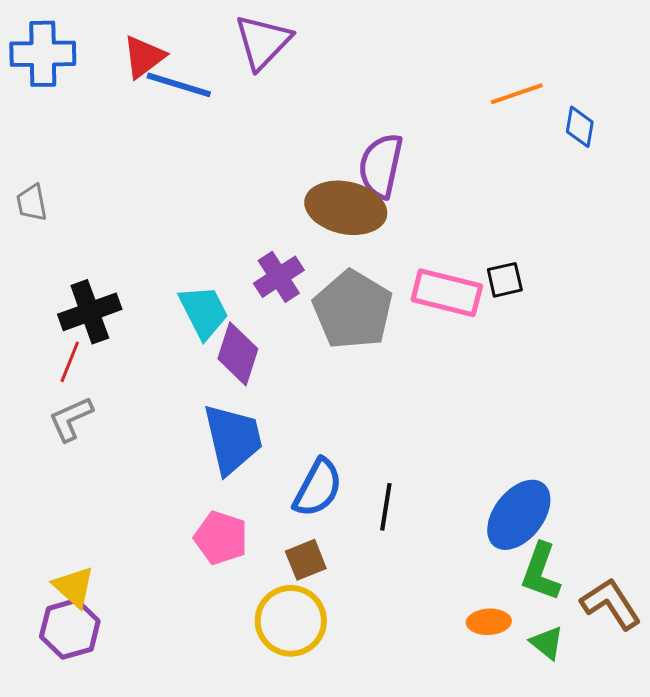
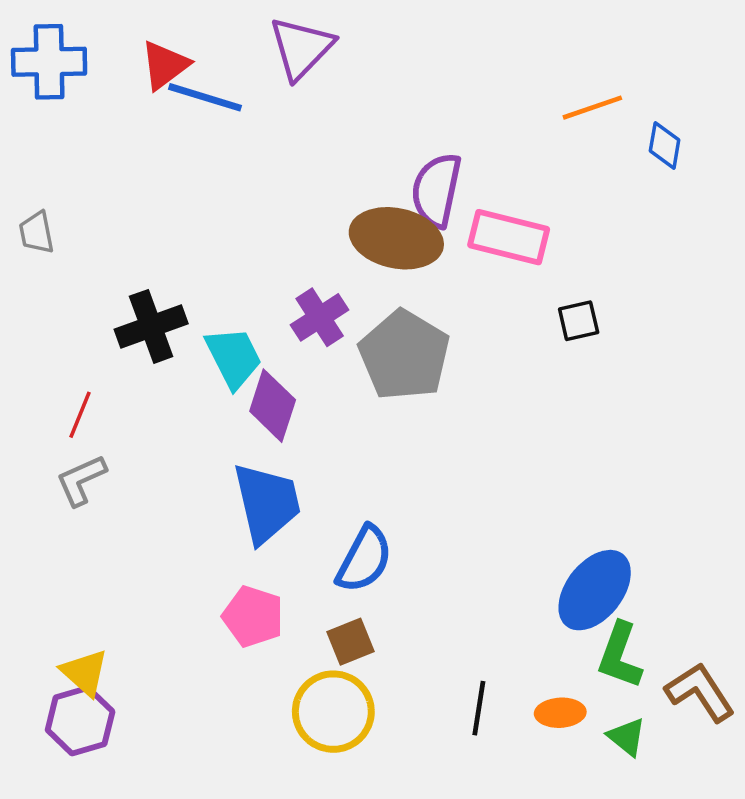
pink rectangle: (447, 293) -> (509, 237), moved
black cross: (90, 312) -> (151, 326), moved
black line: (386, 507) -> (479, 708), moved

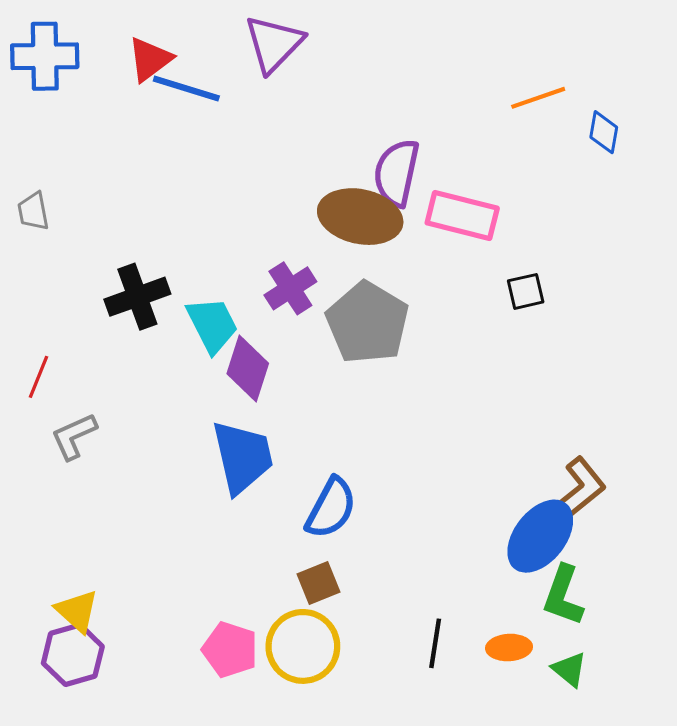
red line: (80, 415) -> (38, 377), moved
pink pentagon: (253, 616) -> (230, 650), moved
brown L-shape: (700, 692) -> (580, 489), moved, turned 84

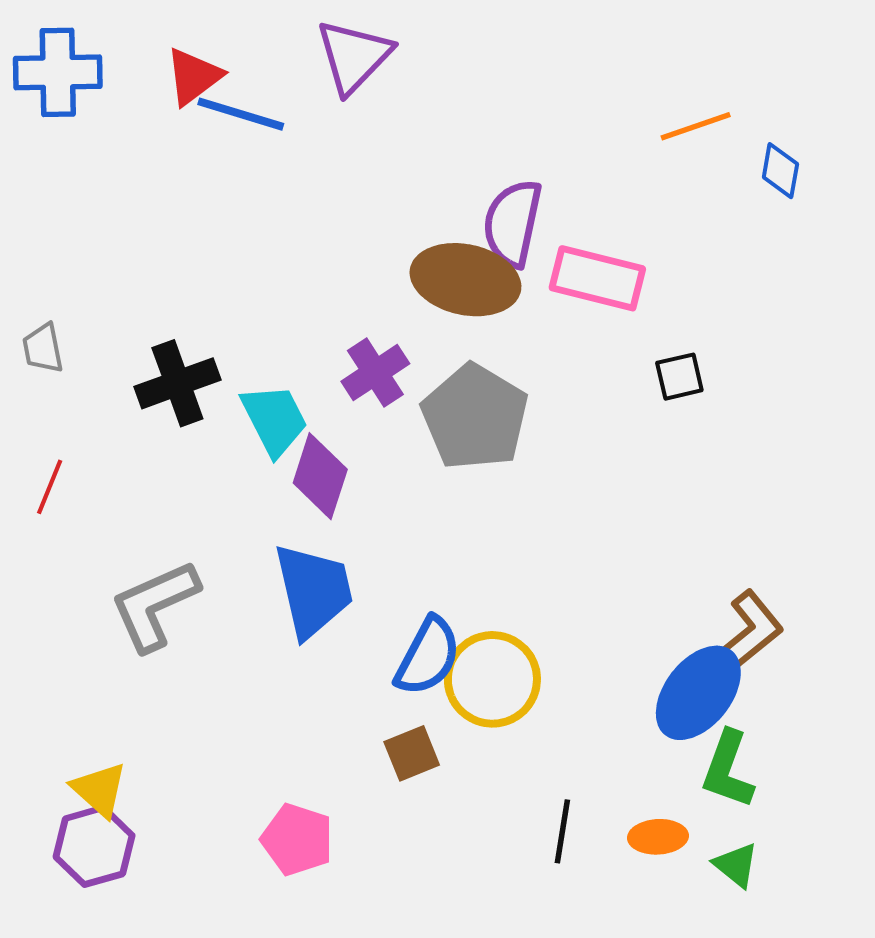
gray trapezoid: (33, 211) -> (43, 348), moved
gray L-shape: (74, 436) -> (155, 605), moved, size x1.5
yellow circle: (303, 646) -> (492, 679), moved

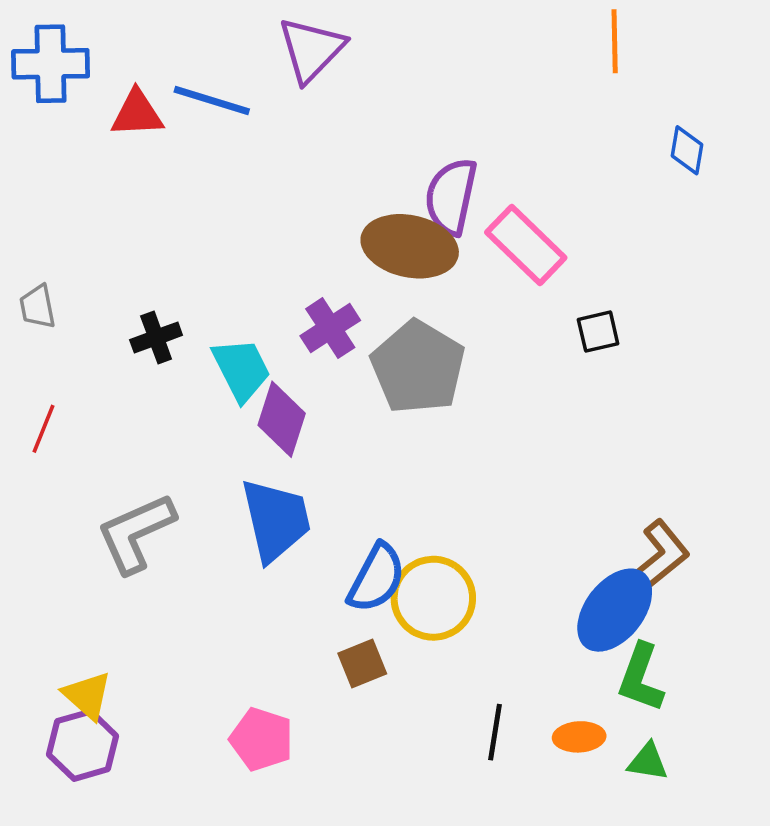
red triangle: (194, 76) -> (137, 114), moved, turned 34
orange line: (696, 126) -> (615, 41), moved, turned -72
pink rectangle: (597, 278) -> (526, 245), turned 30
black cross: (177, 383) -> (156, 338), size x0.7
green triangle: (736, 865) -> (648, 762), turned -30

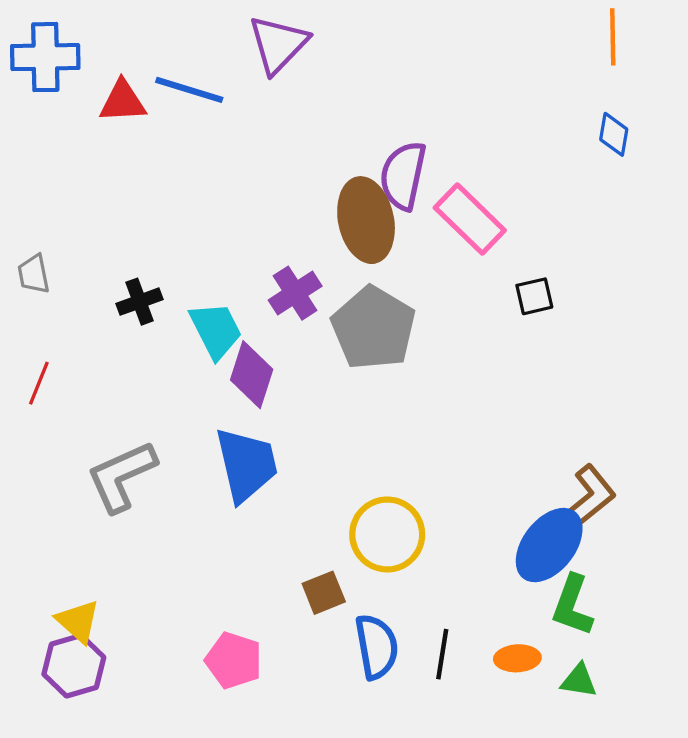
orange line: (615, 41) -> (613, 37), moved
brown ellipse: (410, 246) -> (366, 220), turned 66
blue semicircle: (376, 578) -> (377, 647), moved, turned -38

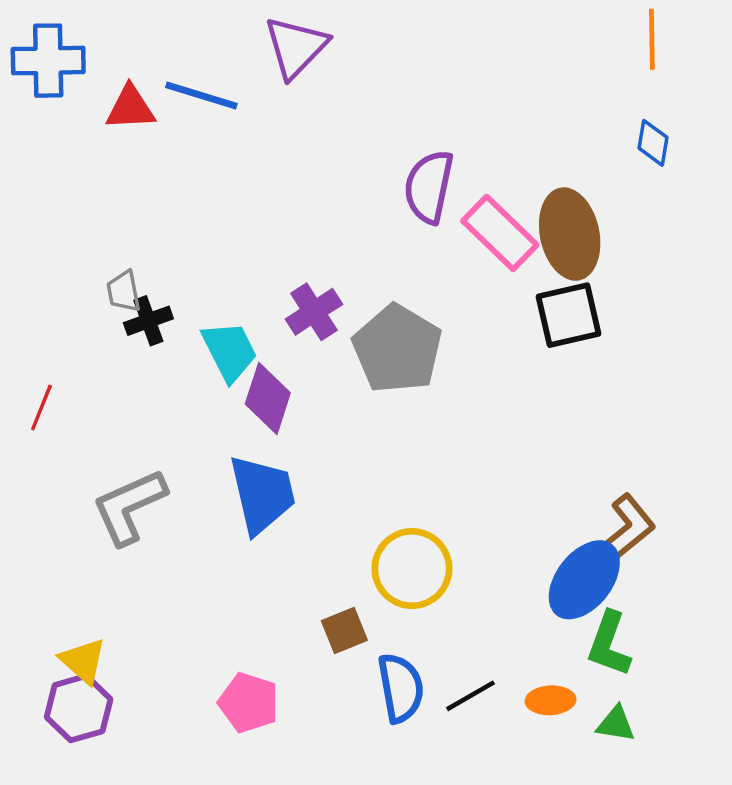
brown ellipse: (366, 220) -> (570, 234), moved
gray trapezoid: (34, 274) -> (124, 291), moved
black square: (534, 296) -> (569, 315), size x1.6
black line: (442, 654) -> (471, 696), turned 51

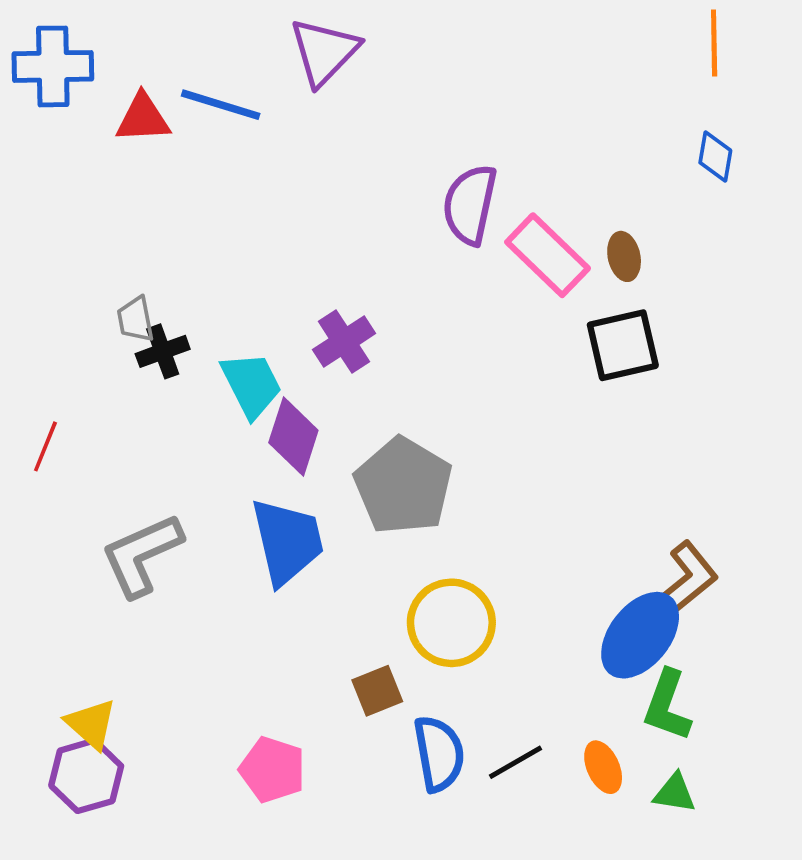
brown ellipse: (570, 234) -> (624, 256), size x0.5
gray pentagon: (397, 349) -> (403, 486), moved
orange ellipse: (550, 700) -> (603, 767), turned 69

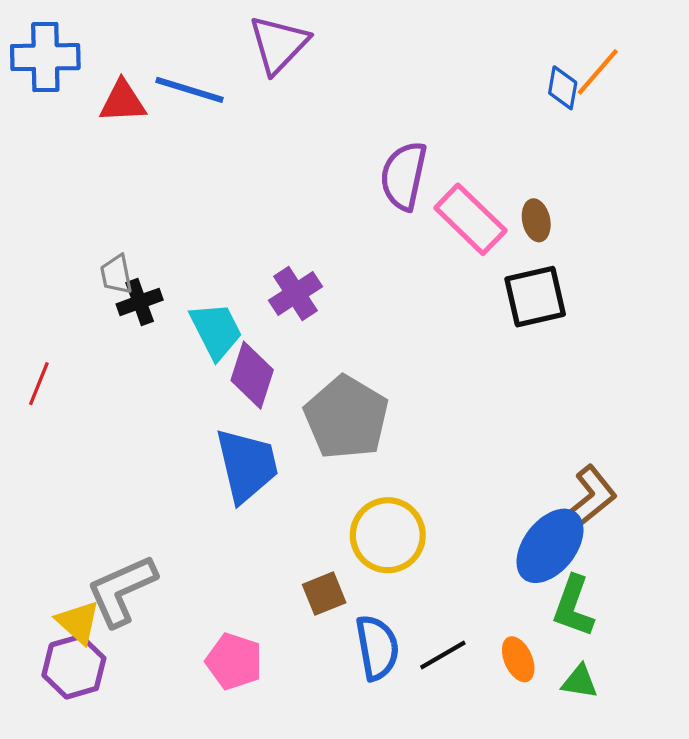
orange line: (714, 43) -> (598, 72), moved, turned 42
blue diamond: (715, 156) -> (563, 88), moved
gray L-shape: (142, 555) -> (122, 590), moved

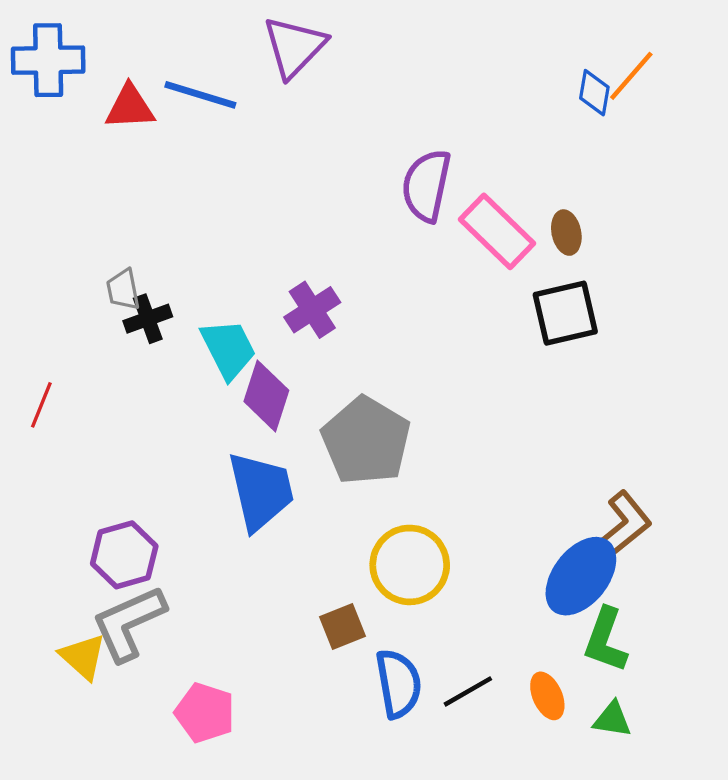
pink pentagon: (234, 661) -> (205, 713), moved
purple hexagon: (74, 667) -> (124, 555), moved

